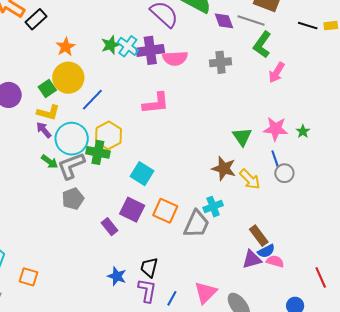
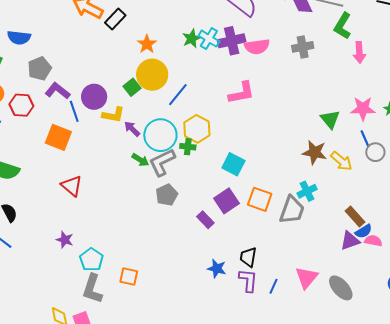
pink arrow: (277, 72) -> (359, 52), turned -30
yellow L-shape: (48, 113) -> (113, 115), moved
green cross: (98, 152) -> (188, 147), size x0.7
purple square: (132, 210) -> (226, 201), turned 35

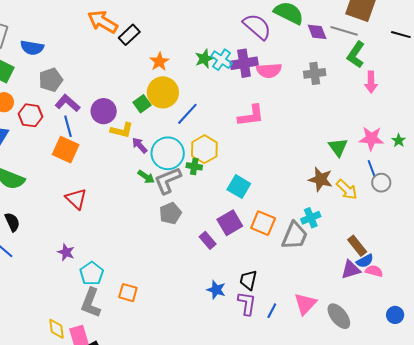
blue line: (74, 111) -> (68, 126), moved

